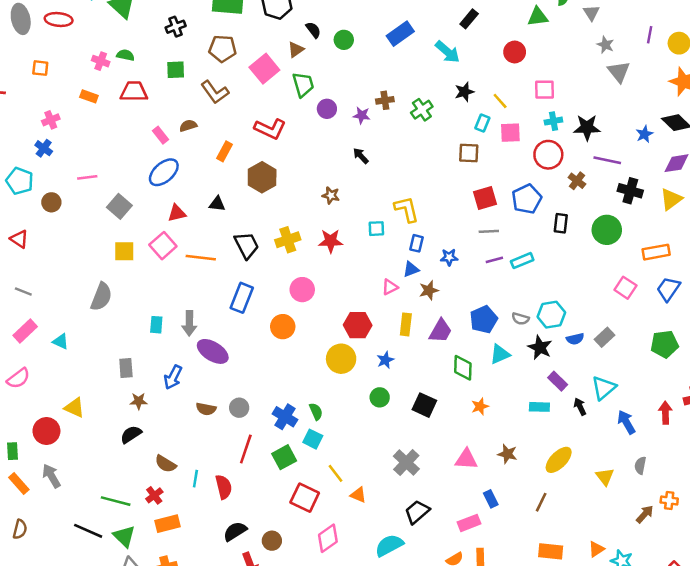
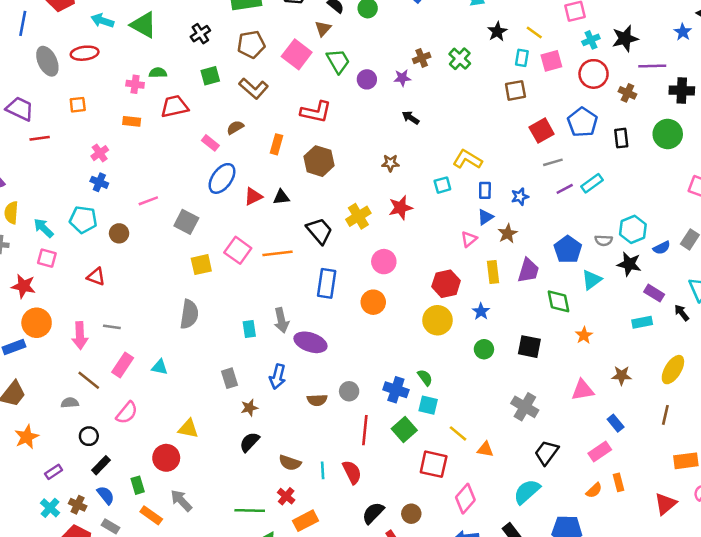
yellow L-shape: (407, 209) -> (467, 159), turned -32
red triangle: (177, 213) -> (253, 196), moved

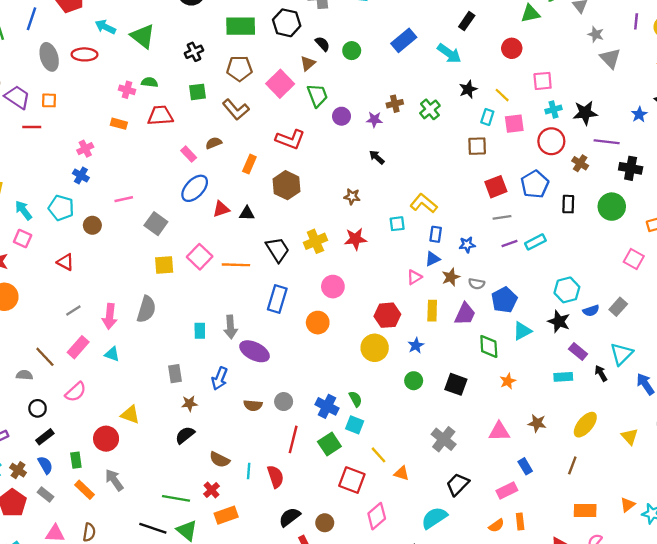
orange square: (78, 105) -> (49, 100), moved
gray semicircle: (604, 240) -> (477, 284), moved
gray line: (112, 327) -> (73, 311), turned -49
pink arrow: (80, 336) -> (110, 316), moved

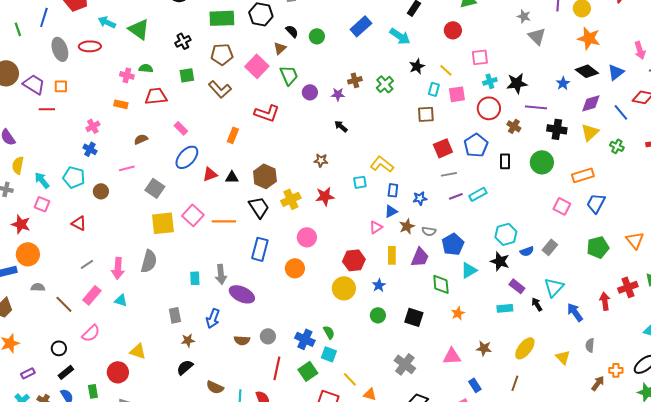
brown semicircle: (214, 143) -> (141, 139), moved
brown hexagon: (286, 185) -> (265, 176), moved
yellow square: (164, 265) -> (163, 223), size x1.4
gray semicircle: (24, 375) -> (38, 287), moved

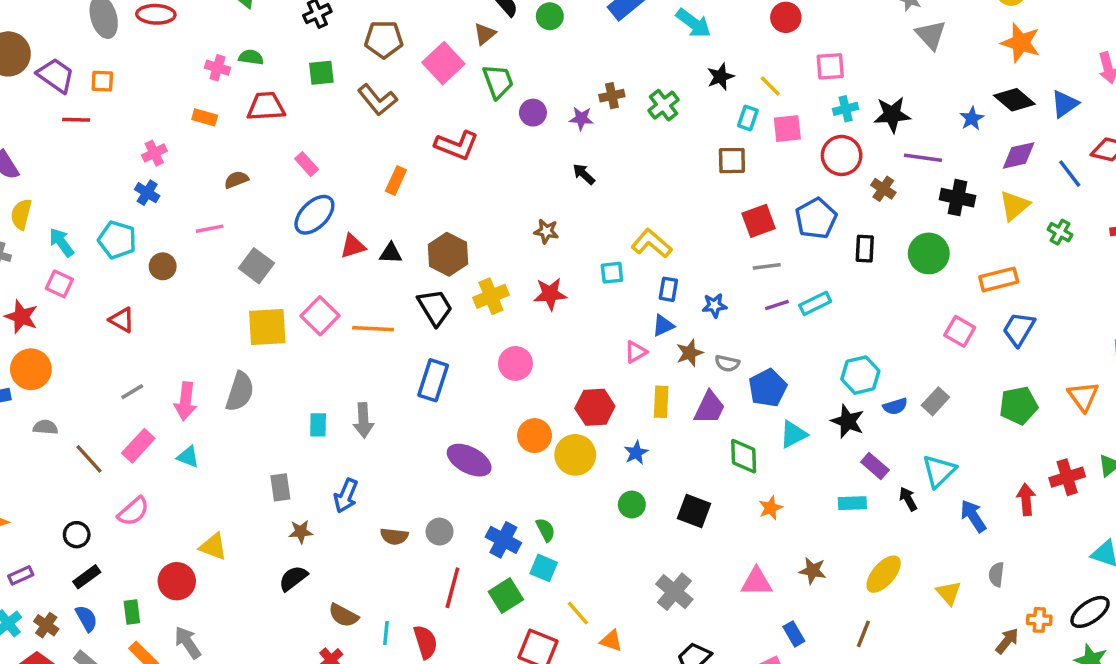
orange circle: (295, 268) -> (535, 436), moved
purple ellipse: (242, 294) -> (469, 460), moved

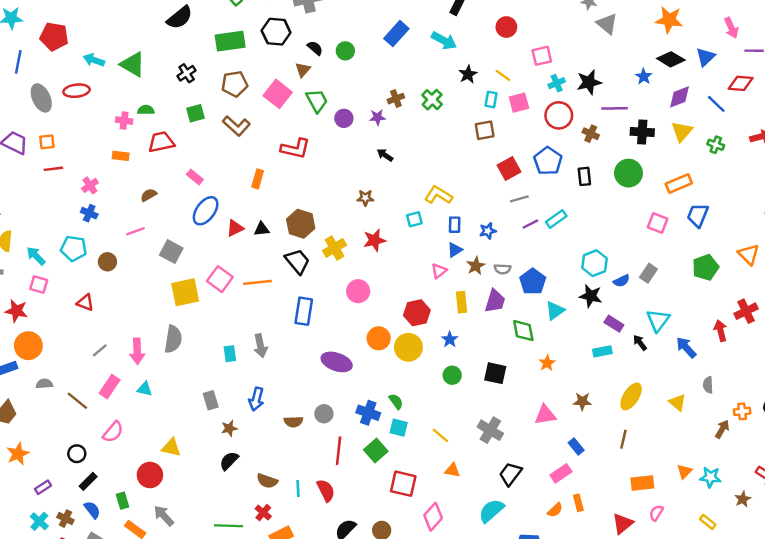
red line: (76, 120) -> (53, 169), moved
yellow line: (578, 613) -> (440, 435), moved

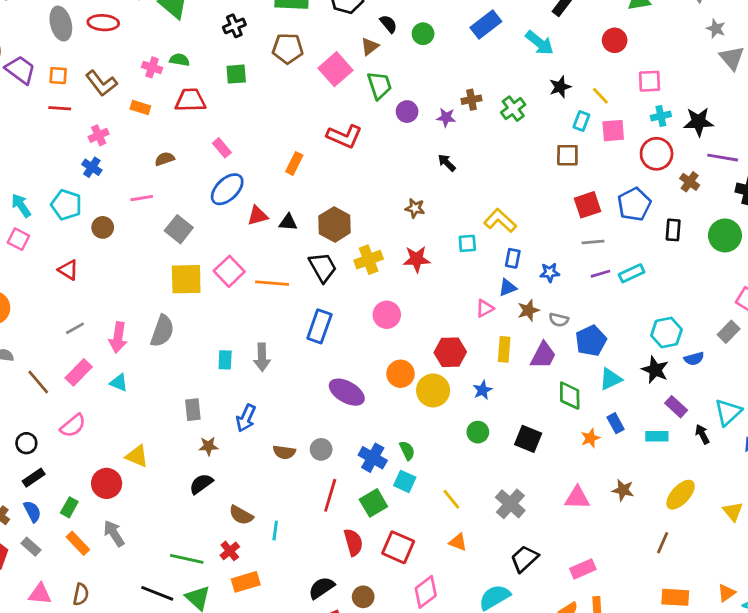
brown L-shape: (236, 126) -> (101, 83), moved
gray rectangle: (648, 273) -> (729, 332), moved
blue rectangle: (576, 447) -> (616, 423), moved
red semicircle: (326, 490) -> (353, 542), moved
green rectangle: (123, 501) -> (69, 507), turned 35

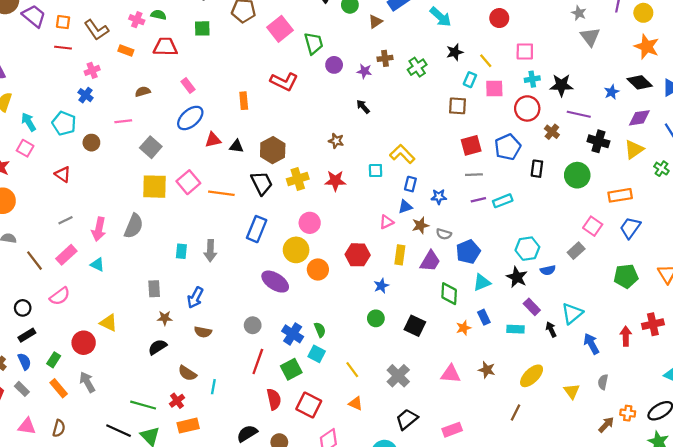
brown triangle: (370, 46) -> (375, 22), moved
orange rectangle: (294, 163) -> (244, 101), turned -35
yellow circle: (433, 390) -> (296, 250), moved
brown semicircle: (284, 452) -> (203, 332), moved

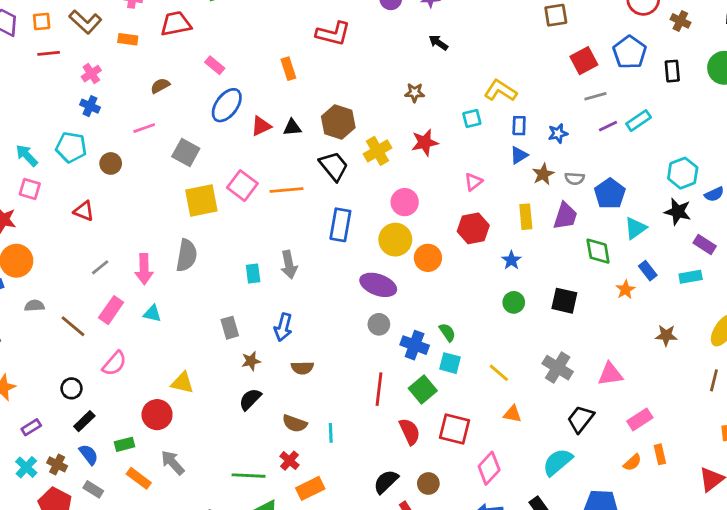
pink triangle: (386, 222) -> (473, 182), moved
gray circle: (253, 325) -> (379, 324), moved
green rectangle: (54, 360) -> (124, 444), turned 56
pink triangle: (451, 374) -> (610, 374), moved

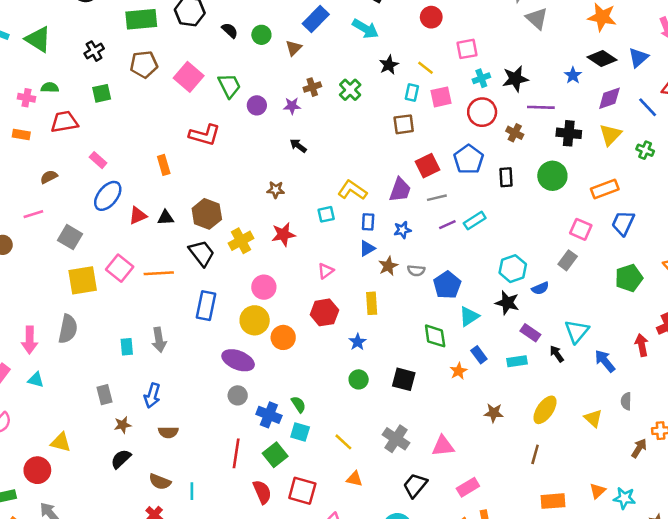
purple trapezoid: (565, 216) -> (400, 190), moved

